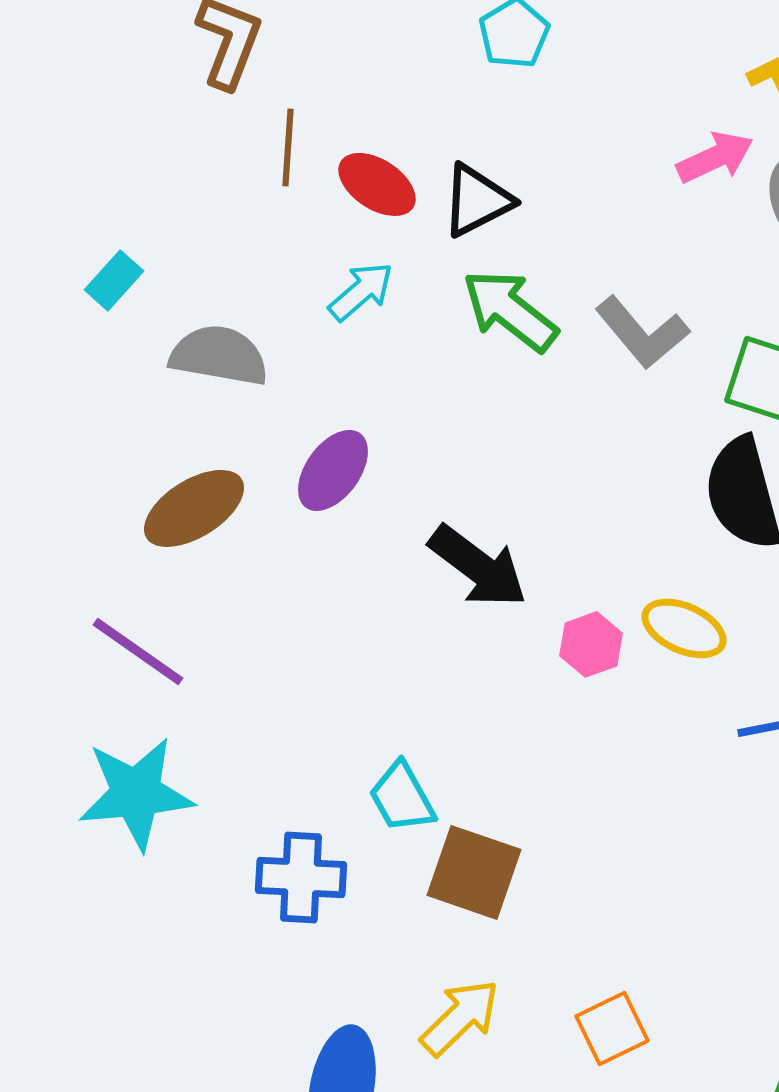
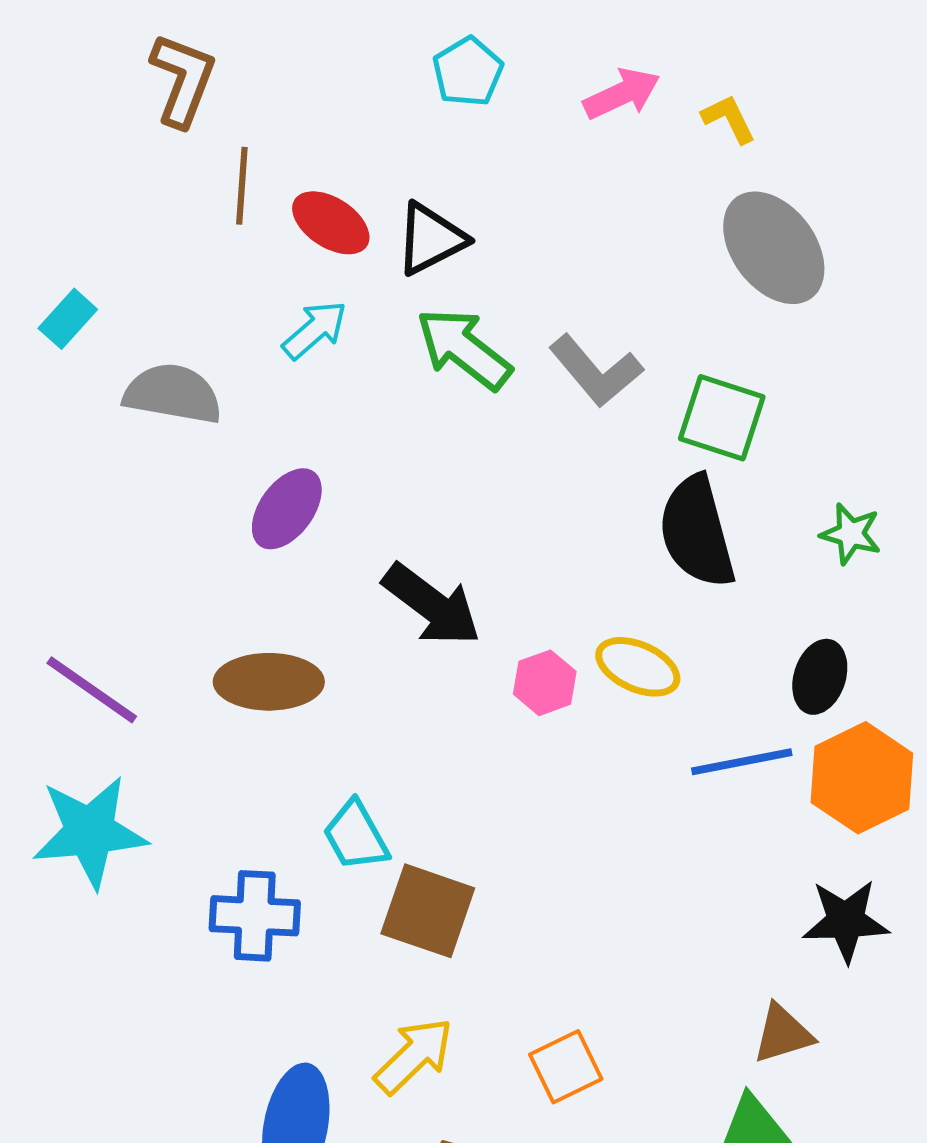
pink arrow: (715, 157) -> (622, 94), moved
brown ellipse: (194, 508) -> (269, 682), moved, turned 32

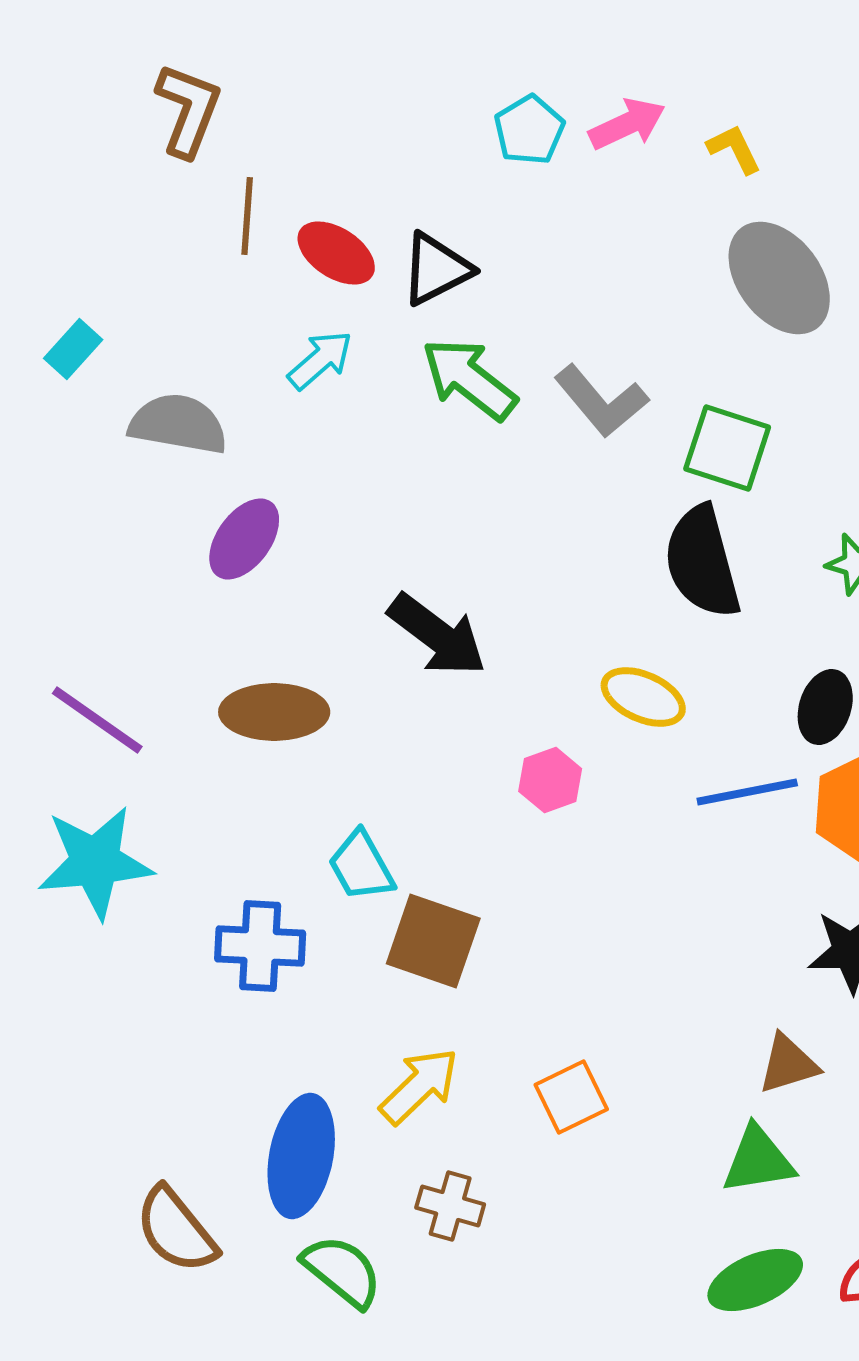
cyan pentagon: (468, 72) -> (529, 130), moved
purple ellipse: (287, 509) -> (244, 539), moved
pink hexagon: (545, 683) -> (550, 780), moved

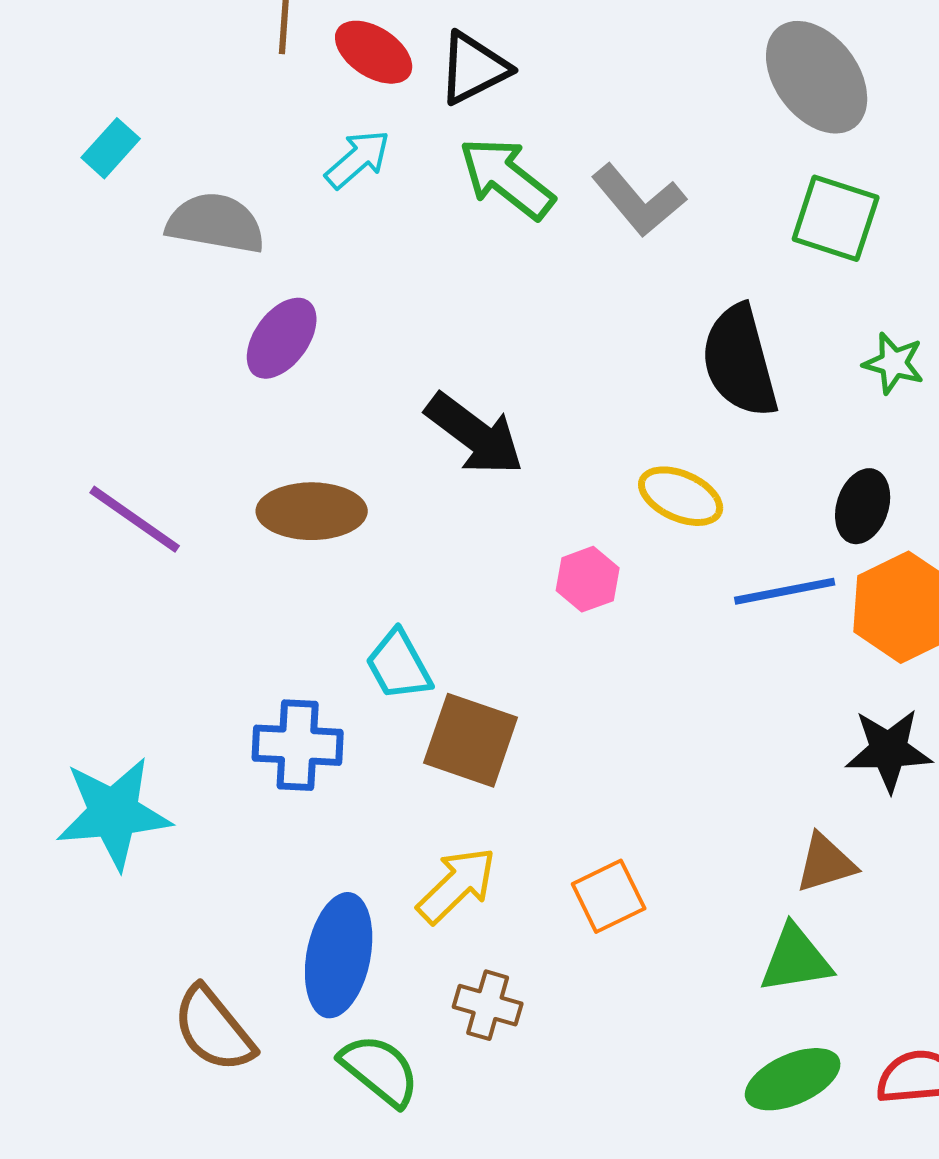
green square: (727, 448) -> (836, 218), moved
cyan star: (95, 862) -> (114, 813), moved

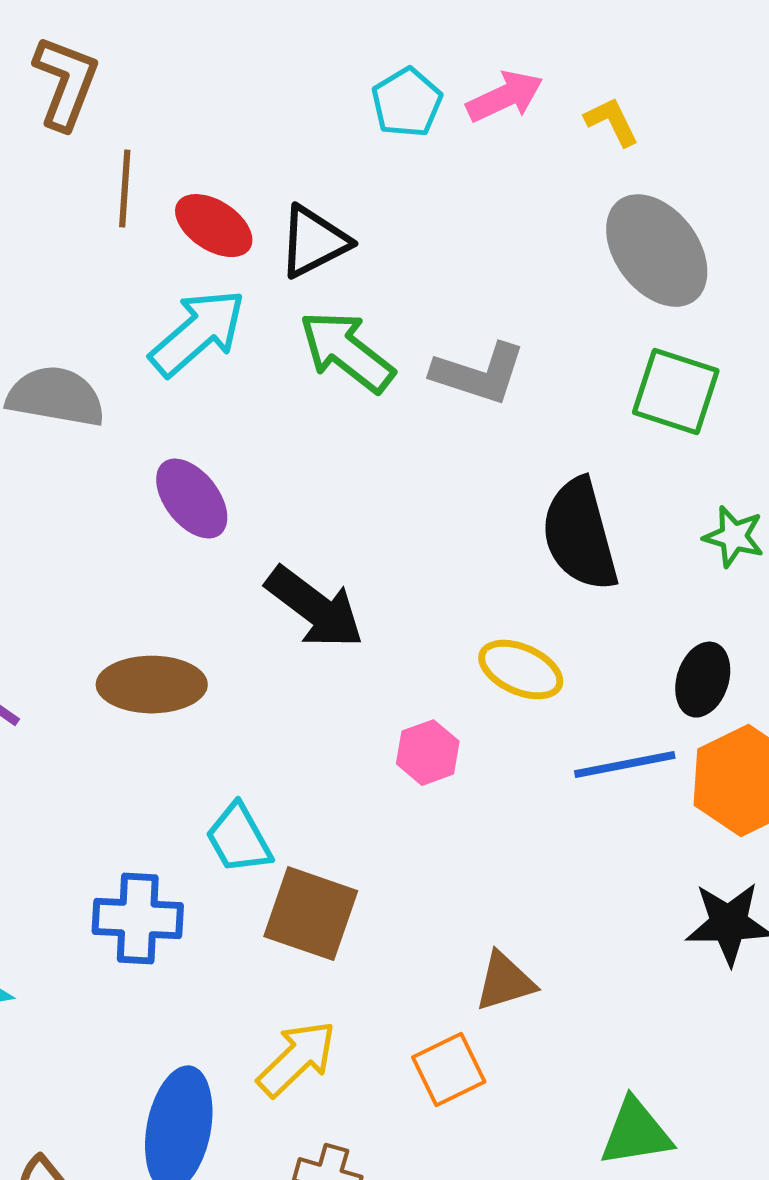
cyan arrow: (358, 159) -> (198, 333), size x1.5
gray L-shape: (639, 200) -> (479, 374), turned -32
purple ellipse: (282, 338) -> (192, 499), moved, turned -74
brown triangle: (826, 863) -> (505, 982), moved

